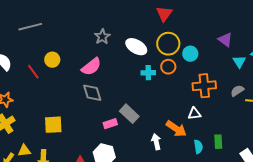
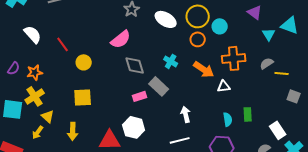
yellow circle: (52, 60) -> (84, 62), moved
cyan cross: (148, 73) -> (171, 61), moved, turned 32
gray diamond: (92, 93) -> (135, 65), moved
orange arrow: (176, 129) -> (204, 69), moved
yellow triangle: (24, 151) -> (48, 116), moved, turned 48

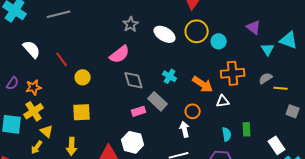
orange circle: (198, 39) -> (193, 111), moved

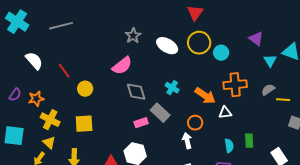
yellow cross: (34, 111) -> (50, 120), moved, turned -30

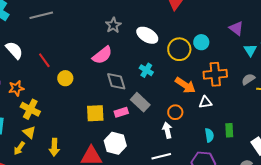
yellow circle: (199, 43) -> (179, 49), moved
cyan cross: (172, 88) -> (146, 70), moved
yellow square: (84, 124) -> (95, 113), moved

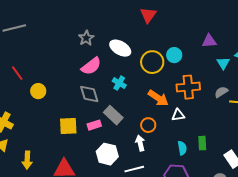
purple triangle: (236, 28) -> (209, 41), turned -42
pink semicircle: (102, 55) -> (91, 66), moved
white hexagon: (115, 143) -> (107, 154), moved

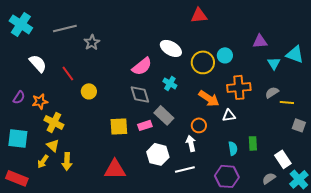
red triangle: (148, 15) -> (199, 15), turned 48
gray star: (86, 38) -> (92, 42), moved
yellow arrow: (27, 160) -> (67, 161), moved

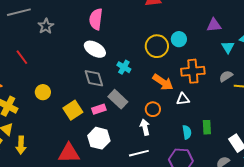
white ellipse: (171, 48) -> (95, 49), moved
pink semicircle: (142, 66) -> (96, 19), moved, turned 135
yellow circle: (89, 91) -> (43, 92), moved
yellow square: (119, 126) -> (73, 110), turned -30
white hexagon: (158, 154) -> (99, 138), moved

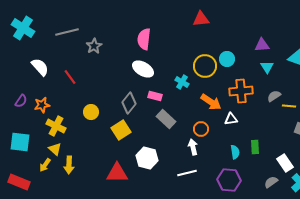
cyan triangle: (228, 47) -> (267, 67), moved
cyan cross: (124, 67) -> (182, 82), moved
gray diamond: (94, 78) -> (129, 103), moved, turned 55
pink rectangle: (99, 109) -> (155, 96), moved, turned 32

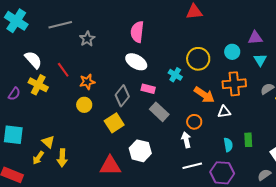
cyan circle: (227, 59) -> (232, 52), moved
orange star: (42, 105) -> (87, 82), moved
yellow cross: (56, 126) -> (38, 85), moved
white line: (187, 173) -> (192, 166), moved

